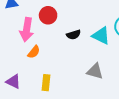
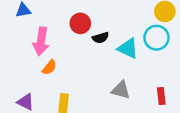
red circle: (48, 15) -> (80, 23), moved
black semicircle: (74, 35) -> (101, 38), moved

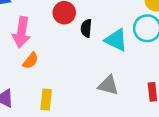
black semicircle: (101, 38) -> (86, 28), turned 112

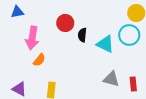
gray triangle: (108, 85) -> (111, 79), moved

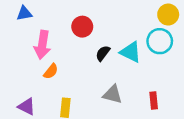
black semicircle: (82, 35) -> (103, 53), moved, turned 32
gray triangle: (111, 79) -> (113, 94), moved
red rectangle: (133, 84) -> (154, 100), moved

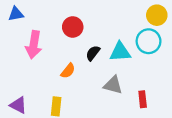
cyan triangle: (131, 52) -> (120, 52), turned -30
orange semicircle: (51, 71) -> (68, 71), moved
gray triangle: (113, 94) -> (113, 85), moved

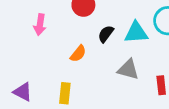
pink arrow: (34, 45) -> (40, 25), size x0.7

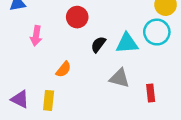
orange semicircle: (78, 54) -> (63, 69), moved
yellow rectangle: (65, 93) -> (49, 100), moved

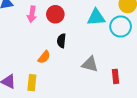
pink arrow: (36, 36) -> (32, 14), moved
cyan triangle: (127, 43) -> (96, 17), moved
black semicircle: (98, 44) -> (61, 41), moved, turned -32

